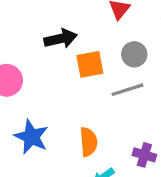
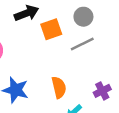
purple cross: (144, 155) -> (102, 91), turned -35

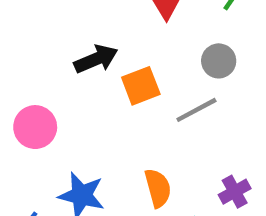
gray circle: (83, 17) -> (219, 61), moved

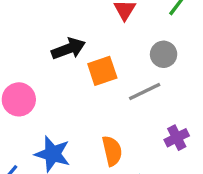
purple cross: (235, 192) -> (177, 138), moved

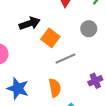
orange square: (102, 71) -> (50, 38), turned -36
gray line: (145, 92) -> (65, 59), moved

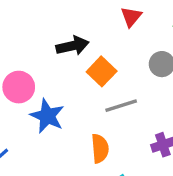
blue star: (18, 89) -> (47, 116), moved

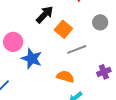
black arrow: (73, 46) -> (45, 15), turned -30
orange semicircle: (100, 148) -> (65, 77), turned -66

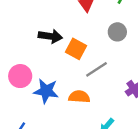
black arrow: (45, 15) -> (50, 36), turned 66
orange semicircle: (65, 77) -> (79, 97), moved

